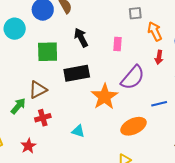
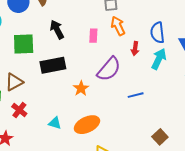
orange arrow: (155, 31) -> (118, 26), moved
orange star: (105, 97) -> (81, 88), size x0.6
red cross: (43, 118) -> (19, 110), turned -35
orange ellipse: (133, 126) -> (87, 125), moved

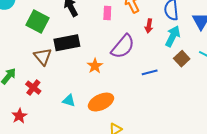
green square: (24, 44) -> (37, 22), turned 30
brown triangle: (14, 82) -> (43, 57), moved, turned -42
brown square: (160, 137) -> (182, 59), moved

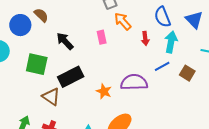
purple semicircle: (123, 46) -> (134, 82), moved, turned -116
brown square: (182, 59) -> (187, 73), moved
blue line: (150, 72) -> (162, 66), moved

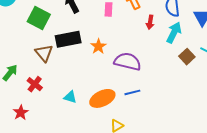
blue line: (162, 66) -> (132, 92), moved
brown square: (187, 73) -> (187, 57), moved
orange star: (104, 91) -> (98, 46), moved

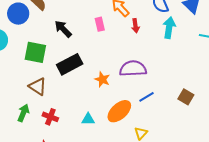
red arrow: (150, 22) -> (135, 26), moved
orange star: (98, 46) -> (102, 79), moved
brown triangle: (44, 53) -> (38, 86), moved
brown square: (187, 57) -> (186, 97), moved

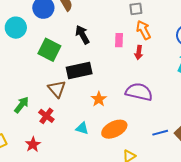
red arrow: (135, 26) -> (139, 53), moved
orange star: (102, 79) -> (99, 99), moved
brown triangle: (38, 86) -> (57, 89), moved
blue line: (146, 97) -> (160, 133), moved

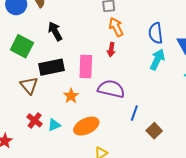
pink rectangle: (119, 40) -> (86, 67), moved, size x1.6
red cross: (46, 116) -> (35, 120), moved
cyan triangle: (82, 128) -> (54, 125), turned -40
blue line: (160, 133) -> (134, 113), moved, turned -56

